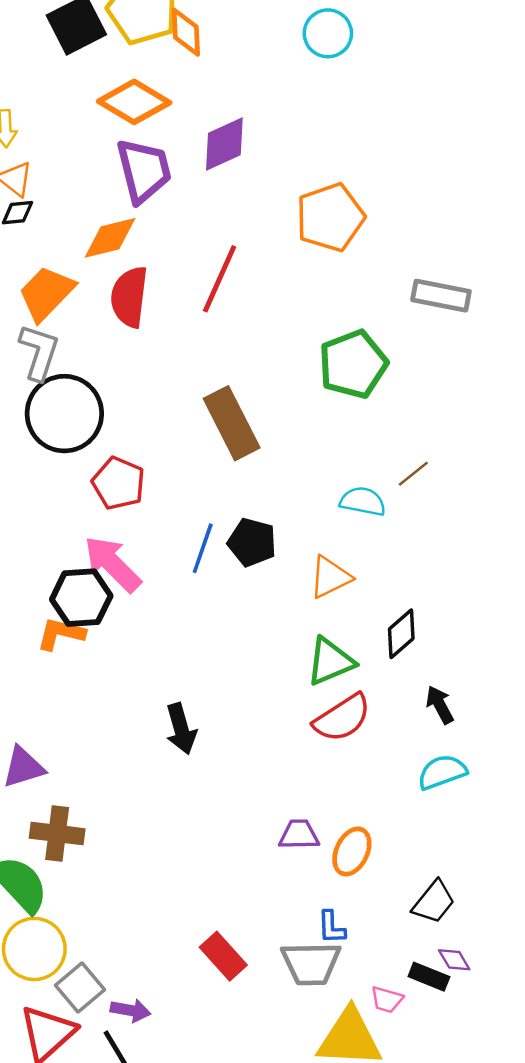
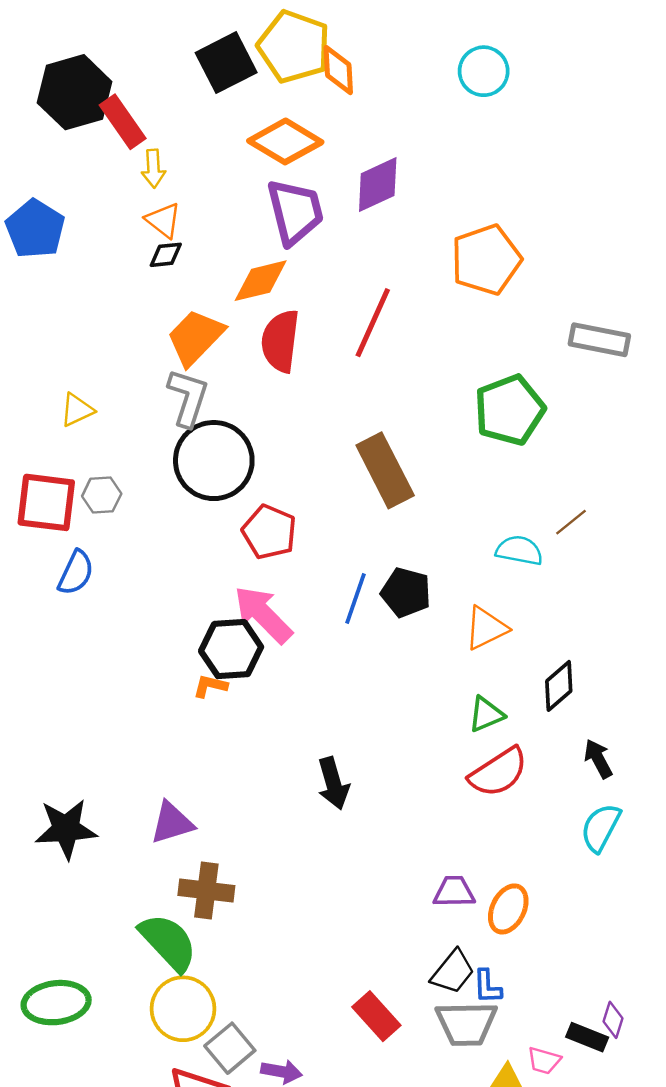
orange L-shape: (61, 634) -> (210, 686), size x0.7
green triangle: (330, 661) -> (486, 714), size x0.7
cyan semicircle: (442, 772) -> (601, 828), turned -42
black trapezoid: (434, 902) -> (453, 972), moved
purple diamond: (454, 960) -> (613, 1020), turned 48

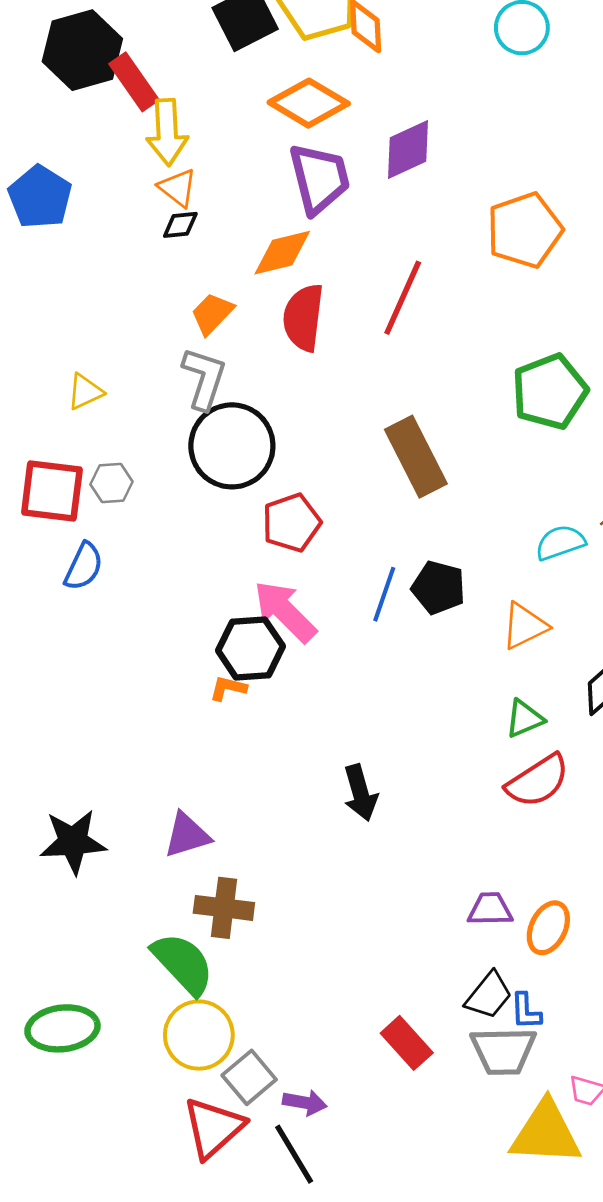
yellow arrow: (153, 169) -> (167, 132), size x1.6
orange trapezoid: (195, 337) -> (212, 314), size x0.7
red pentagon: (269, 532) -> (292, 523), turned 30
cyan semicircle: (519, 550) -> (560, 543), turned -30

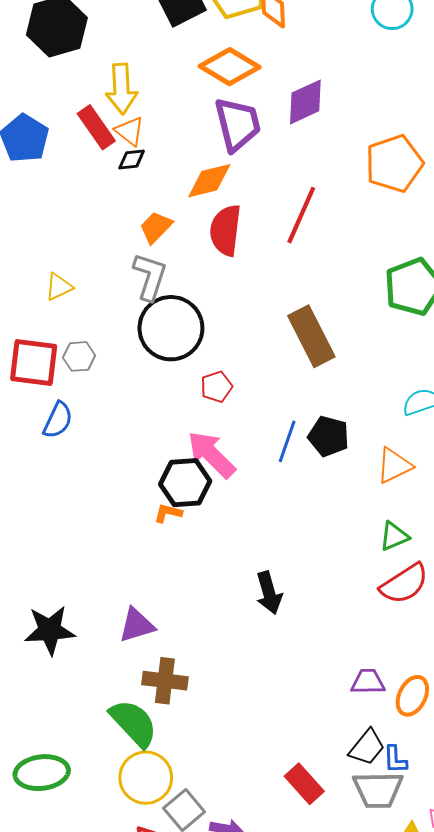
red rectangle: (134, 82) -> (96, 127), moved
red pentagon: (292, 523) -> (216, 387), size x0.7

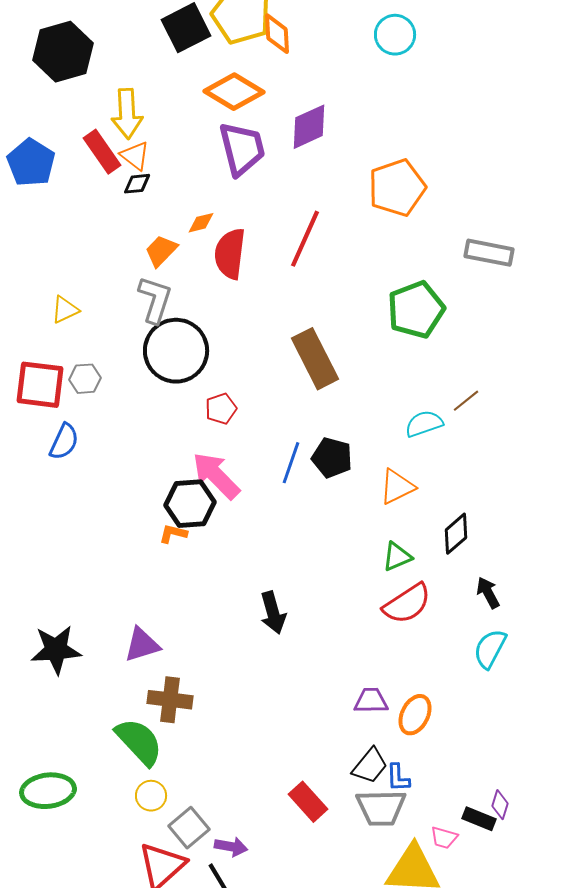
orange diamond: (209, 181) -> (201, 223), moved, size x0.6
yellow circle: (146, 778) -> (151, 796), size x0.6

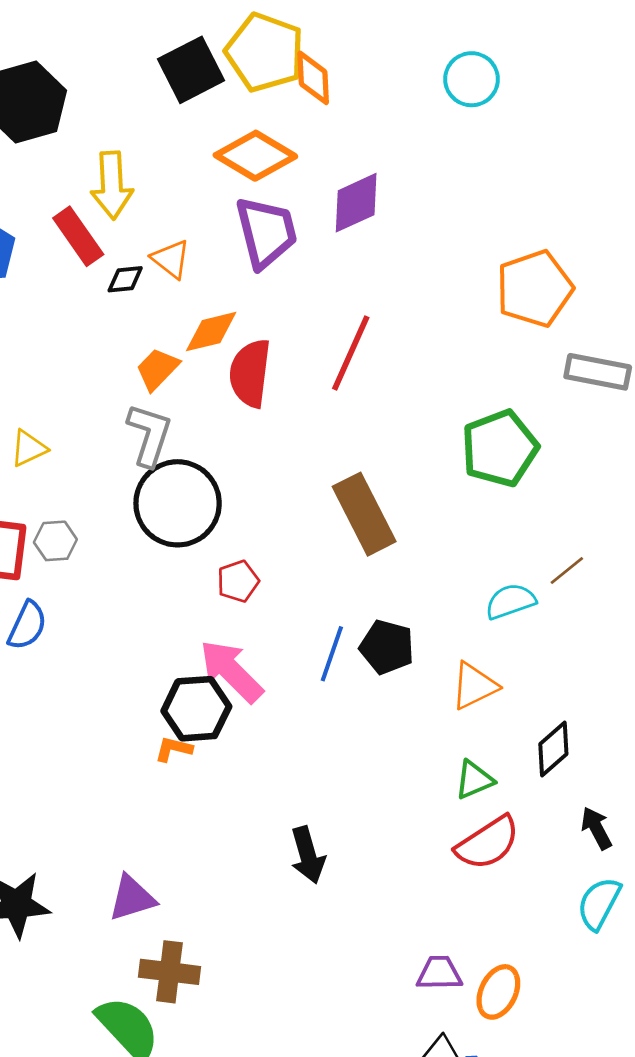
orange triangle: (135, 156) -> (171, 259), moved
orange pentagon: (397, 188) -> (535, 289), moved
orange diamond: (201, 223) -> (211, 332), size x1.5

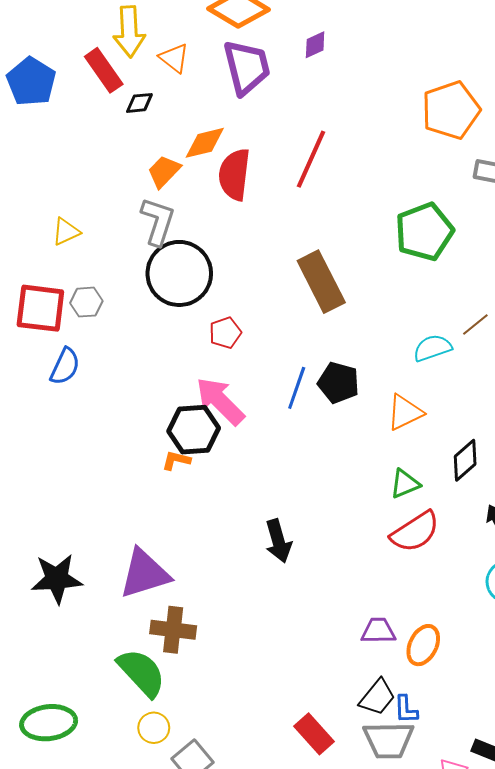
purple diamond: (356, 203) -> (315, 45), size x0.6
orange triangle: (171, 259) -> (174, 58), moved
purple triangle: (132, 898) -> (145, 574), size x1.4

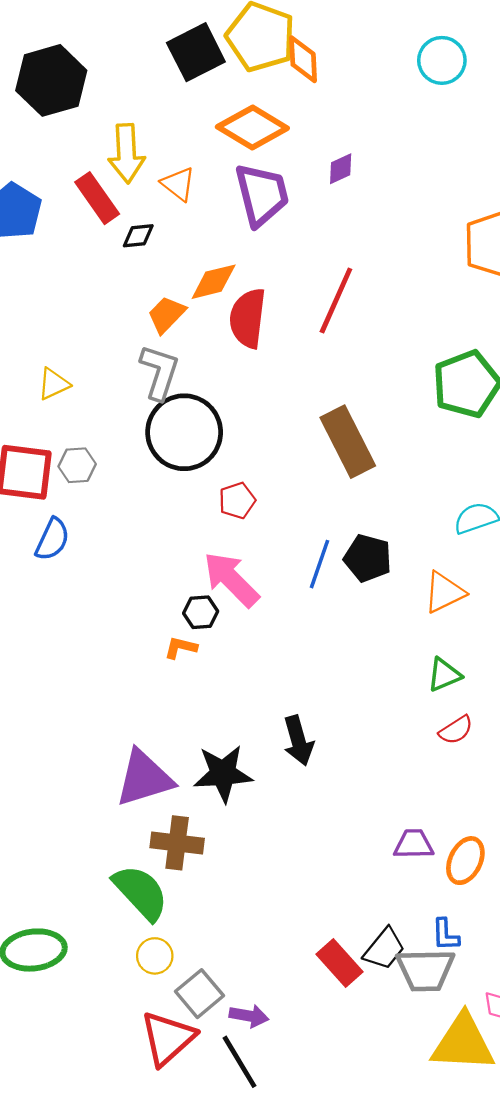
black hexagon: (194, 430) -> (201, 612), size x0.6
red semicircle: (415, 532) -> (456, 730), size x0.6
black star: (57, 579) -> (223, 774), moved
black trapezoid: (377, 697) -> (384, 949), moved

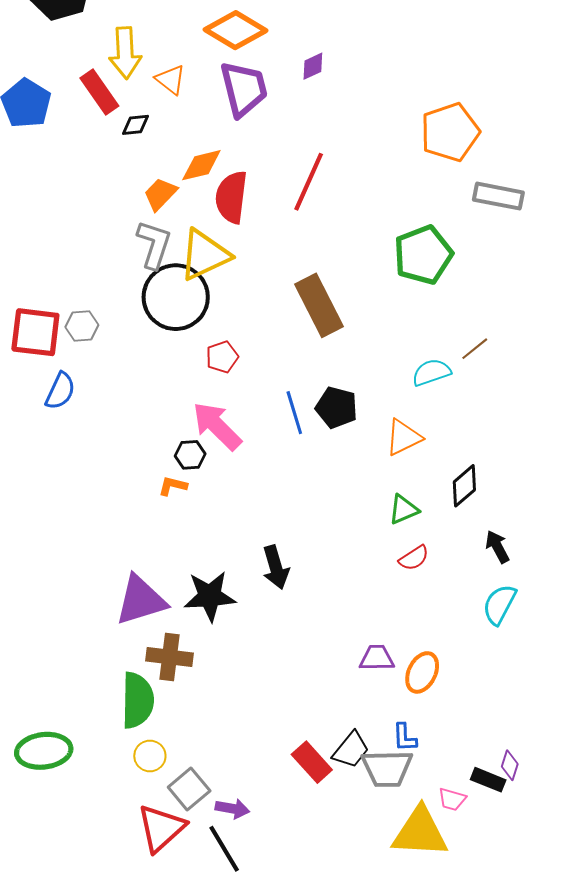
yellow triangle: (54, 384) -> (205, 255), moved, size x1.8
blue line: (319, 564) -> (294, 413), turned -36
green semicircle: (141, 892) -> (138, 700), turned 44

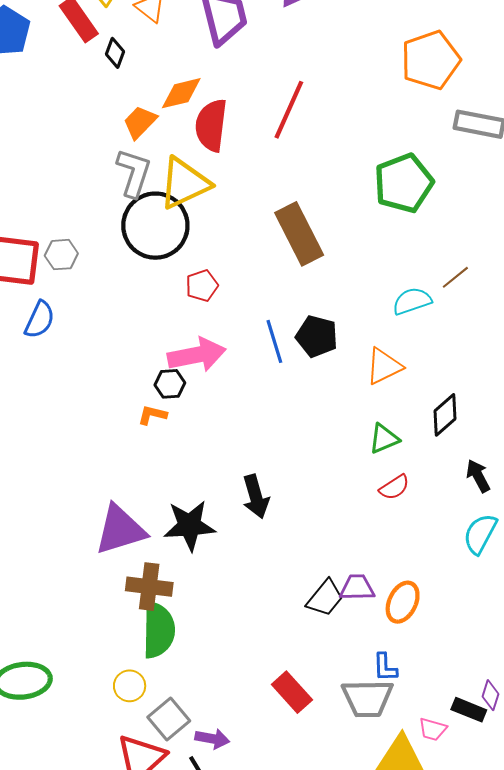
black diamond: (135, 125) -> (115, 53), turned -64
pink arrow: (217, 426) -> (197, 355), turned 124
green semicircle: (138, 700) -> (158, 630), moved
black trapezoid: (351, 750) -> (325, 598), moved

